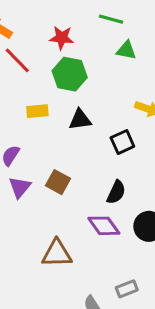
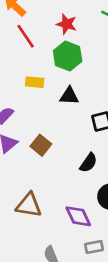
purple diamond: (104, 226) -> (78, 216), moved
gray rectangle: (127, 289) -> (94, 247), moved

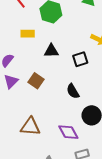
black triangle: (69, 96) -> (51, 51), moved
black semicircle: (88, 163) -> (73, 91), turned 119

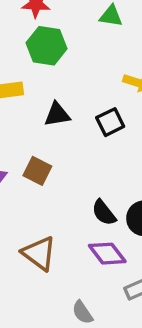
black semicircle: (73, 91) -> (104, 213), moved
brown triangle: (30, 127) -> (39, 253), turned 40

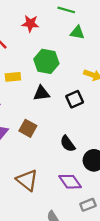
green hexagon: (47, 46) -> (46, 61), moved
black semicircle: (104, 213) -> (68, 144), moved

